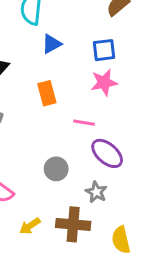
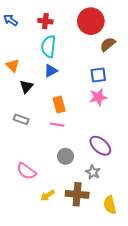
blue triangle: (52, 44) -> (51, 71), moved
pink line: (84, 123) -> (57, 125), moved

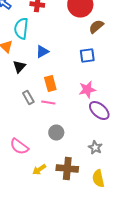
cyan semicircle: (49, 46) -> (21, 28), moved
pink star: (98, 97) -> (87, 90), moved
gray rectangle: (21, 119) -> (28, 98), moved, turned 40
purple ellipse: (100, 146) -> (99, 110), moved
gray star: (93, 172) -> (95, 148), moved

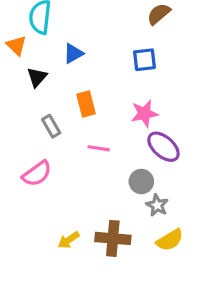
pink line: (48, 102) -> (99, 148), moved
gray circle: (56, 132) -> (141, 182), moved
pink semicircle: (19, 146) -> (37, 174), moved, turned -72
yellow semicircle: (98, 178) -> (170, 240), moved, turned -108

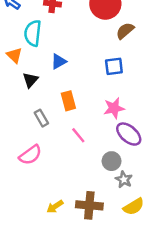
pink line: (99, 148) -> (78, 135), turned 42

